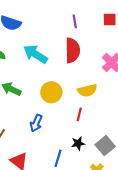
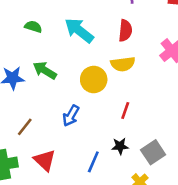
red semicircle: (73, 50) -> (125, 31), size x0.7
yellow semicircle: (87, 90) -> (123, 64), moved

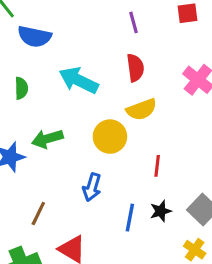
green semicircle: (33, 27) -> (21, 88), turned 84
green arrow: (45, 70) -> (47, 139), turned -35
blue line: (93, 162) -> (130, 218), moved

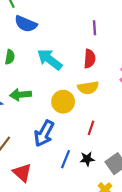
blue arrow: (92, 187) -> (44, 133), size x1.4

